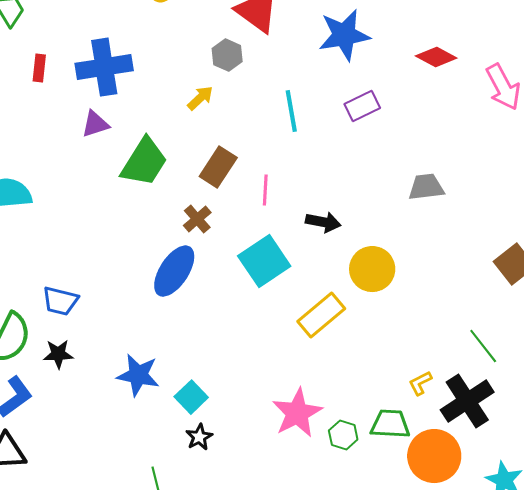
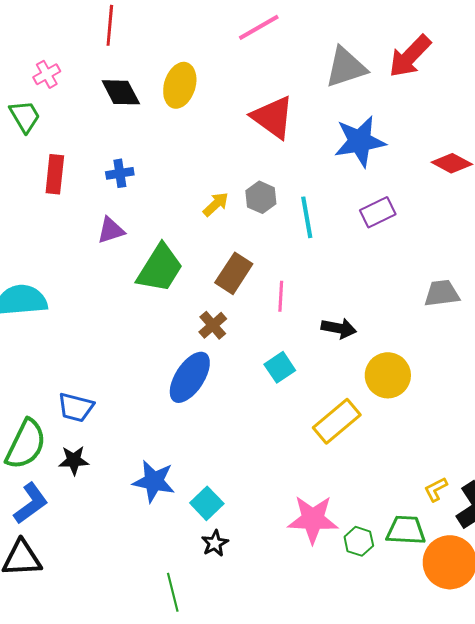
gray hexagon: (227, 55) -> (261, 197), moved
blue cross: (104, 67) -> (120, 173), size x0.5
red rectangle: (39, 68) -> (55, 174), size x1.4
cyan square: (264, 261) -> (280, 367), size x0.6
pink star: (297, 413) -> (313, 519), turned 30

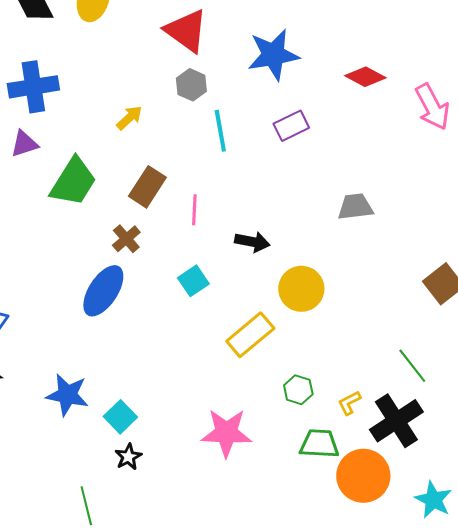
blue cross: (120, 173) -> (33, 87), size x1.8
gray hexagon: (261, 197) -> (191, 85), moved
green hexagon: (359, 541) -> (298, 390), moved

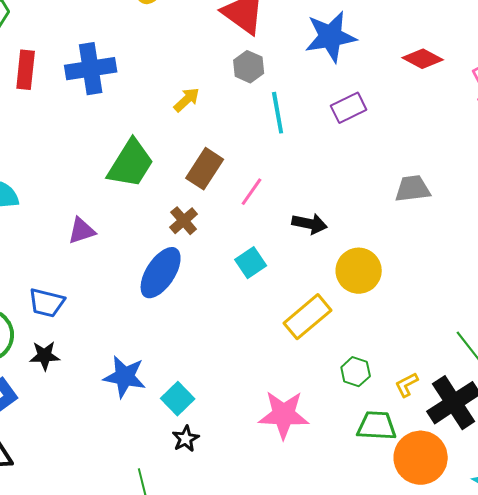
purple triangle: (24, 144) -> (82, 231), moved
pink line: (194, 210) -> (252, 192), turned 32

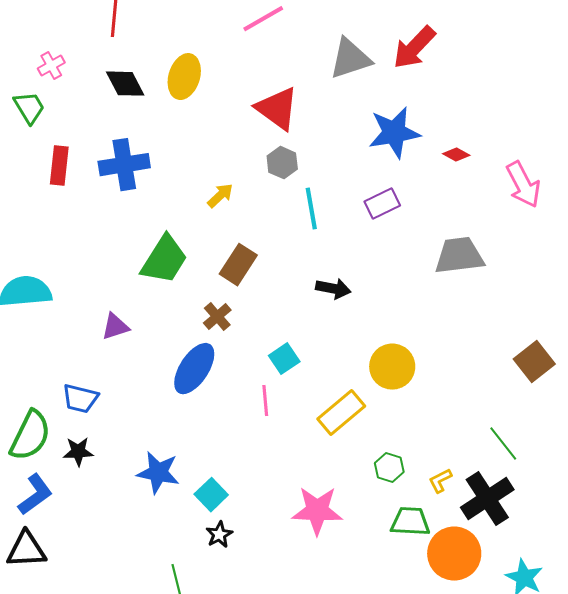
blue star: (331, 37) -> (394, 133), moved
red diamond: (423, 59) -> (456, 155), size x0.7
gray trapezoid: (413, 189) -> (459, 256), moved, size x1.4
pink line: (252, 192) -> (265, 401), moved, turned -40
black arrow: (310, 224) -> (333, 289), moved

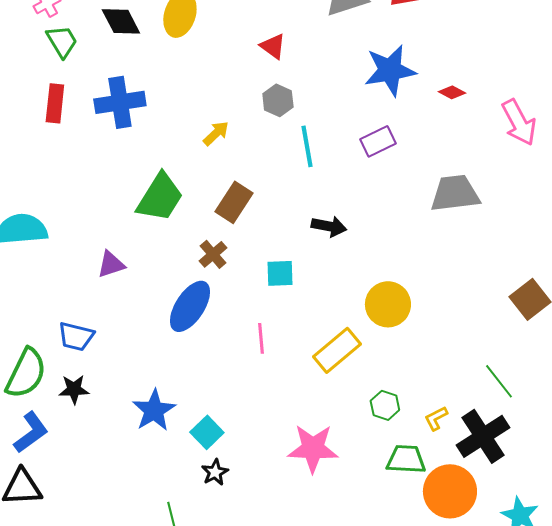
green trapezoid: (29, 108) -> (62, 41), moved
red triangle: (277, 109) -> (273, 46), size x0.6
cyan square: (284, 359) -> (280, 273), moved, turned 32
blue star: (158, 473) -> (154, 410), turned 30

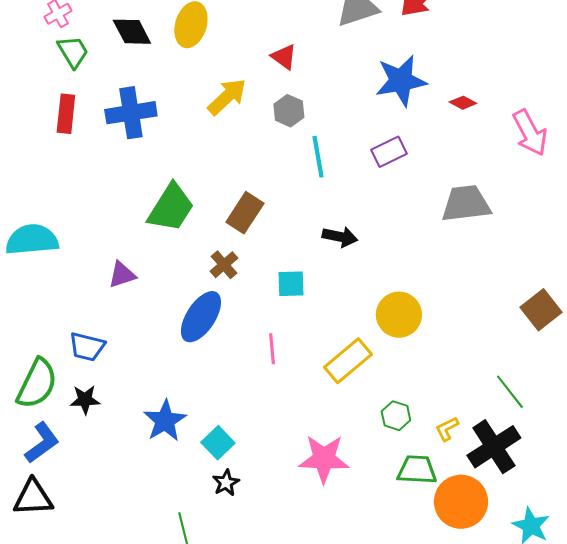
yellow arrow: (216, 133) -> (227, 97), moved, size x1.5

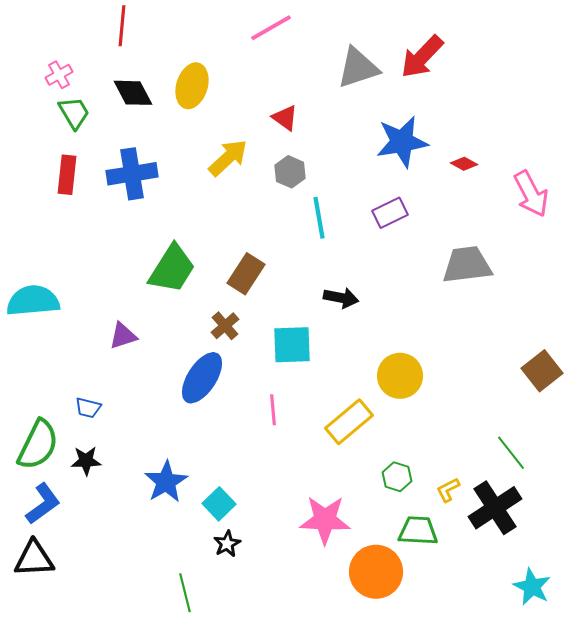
cyan square: (291, 284) -> (292, 345), size x1.4
blue trapezoid: (87, 347) -> (88, 408), size x0.7
orange circle: (461, 502) -> (376, 572), moved

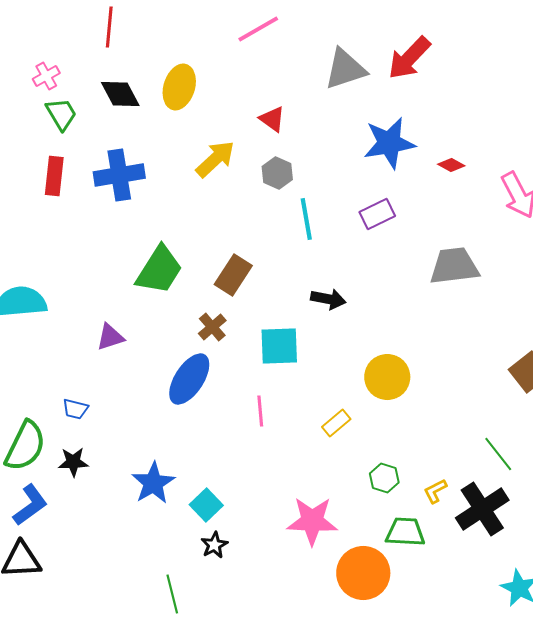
yellow rectangle: (349, 422) -> (336, 423), size x0.6

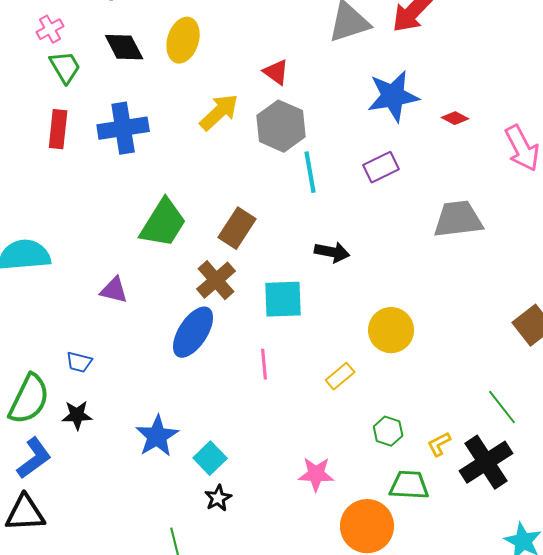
gray hexagon: (277, 173) -> (281, 126), size x1.6
brown cross: (212, 327) -> (216, 280), size x1.4
purple triangle: (110, 337) -> (114, 290), turned 32
pink star: (312, 521) -> (316, 474), size x0.7

